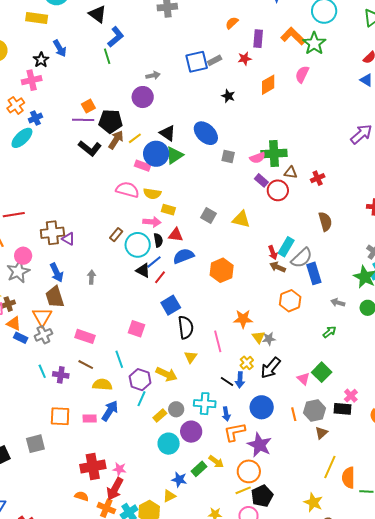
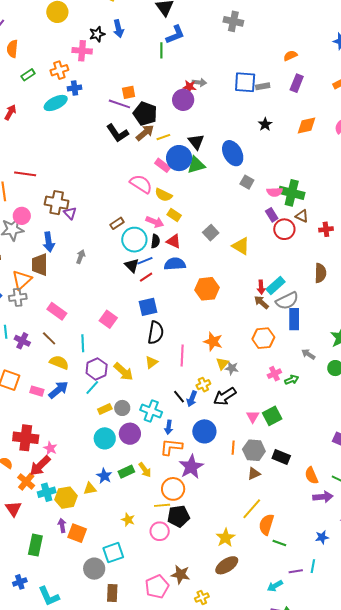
purple rectangle: (258, 39) -> (297, 83), moved
red star: (245, 59) -> (189, 87), moved
pink cross: (351, 396) -> (274, 374), moved

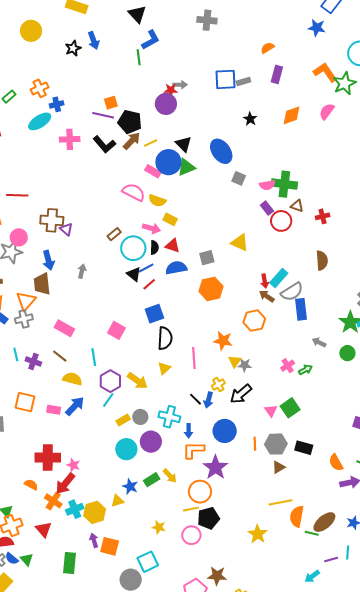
pink cross: (82, 51) -> (70, 139), moved
gray square: (211, 233) -> (207, 258), moved, turned 35
orange hexagon: (263, 338) -> (254, 321), moved
yellow line: (252, 509) -> (280, 502), turned 45
brown ellipse: (227, 565) -> (324, 522), moved

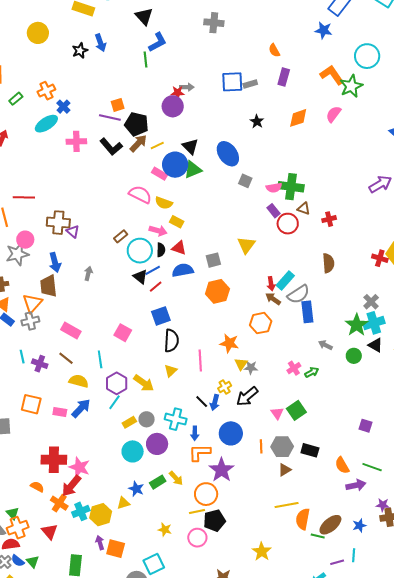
orange semicircle: (267, 48) -> (274, 50), turned -88
blue cross: (57, 104) -> (63, 107), turned -32
yellow triangle: (240, 243) -> (246, 245), turned 42
pink star: (73, 465) -> (79, 467), size x1.5
yellow star: (258, 534) -> (262, 552), moved

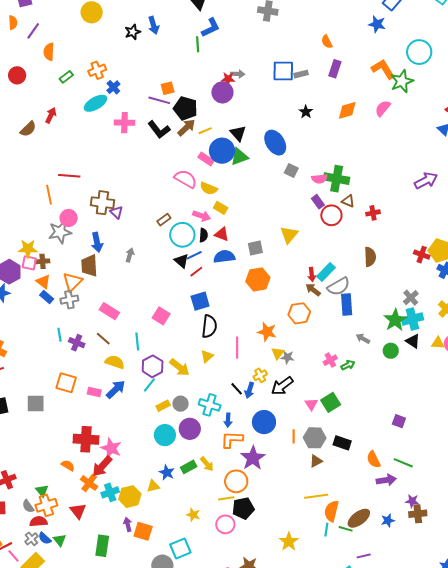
cyan line: (354, 555) -> (326, 530), moved

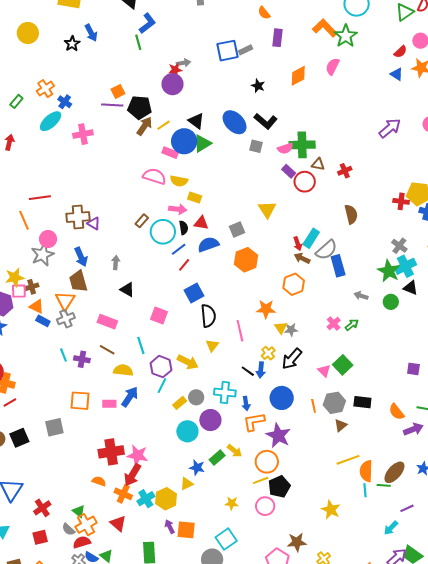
black L-shape: (159, 130) -> (266, 121), moved
black triangle: (181, 261) -> (127, 290), moved

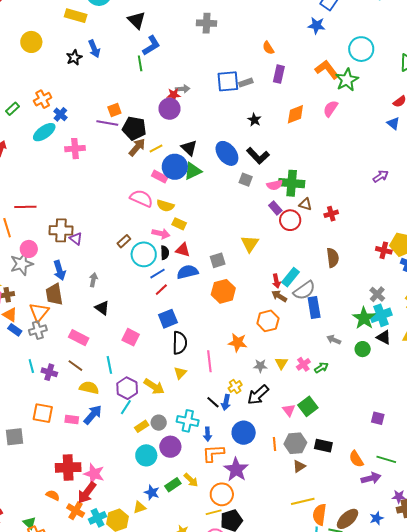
purple arrow: (390, 128) -> (381, 176), size x0.7
yellow triangle: (281, 328) -> (281, 363), moved

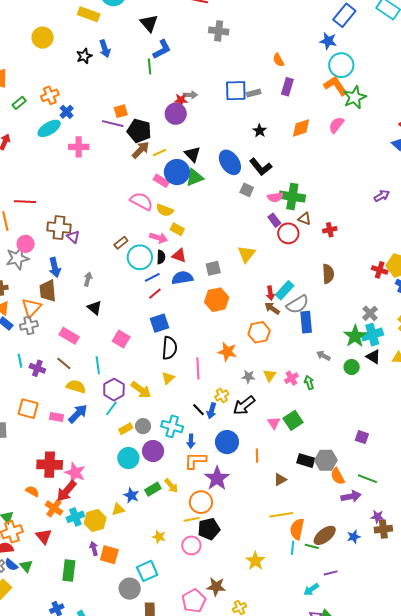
cyan circle: (361, 49) -> (341, 65), moved
green arrow: (321, 368) -> (309, 383), turned -80
gray hexagon: (295, 443) -> (326, 460), moved

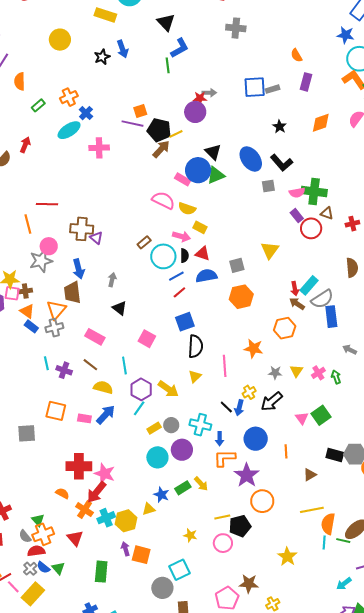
yellow line: (159, 153) -> (176, 134), moved
gray square: (247, 190) -> (268, 186), turned -32
orange circle: (201, 502) -> (262, 501), moved

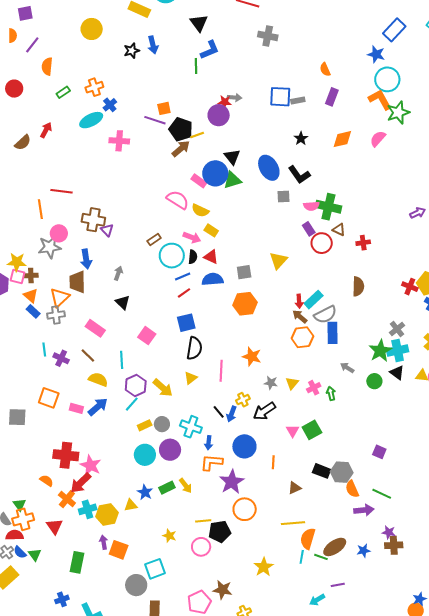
orange hexagon: (285, 328) -> (302, 337), moved

